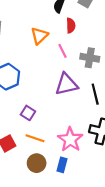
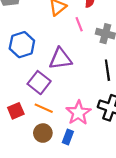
purple triangle: (66, 84) -> (60, 59), moved
purple square: (28, 113) -> (39, 83), size x1.5

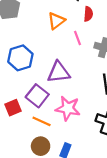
red square: (16, 111) -> (13, 108), moved
pink star: (78, 113) -> (68, 108), moved, turned -30

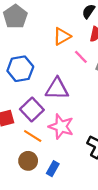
pink line: (78, 38) -> (81, 57), turned -32

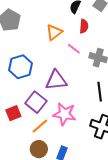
orange line: (33, 136) -> (40, 126), turned -66

